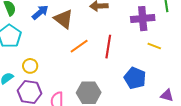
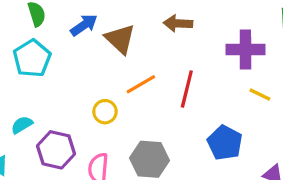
yellow circle: (30, 66) -> (105, 112), moved

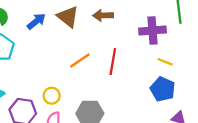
brown triangle: (120, 39) -> (68, 17), moved
yellow circle: (105, 112) -> (52, 96), moved
blue pentagon: (225, 143) -> (163, 89), moved

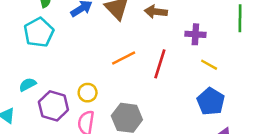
purple cross: (153, 30) -> (195, 34), moved, size x0.7
yellow line: (165, 62) -> (209, 65), moved

